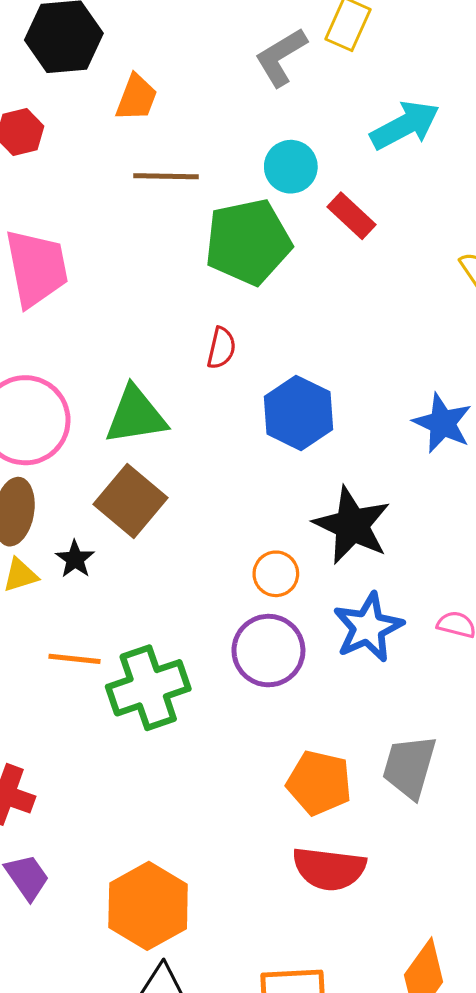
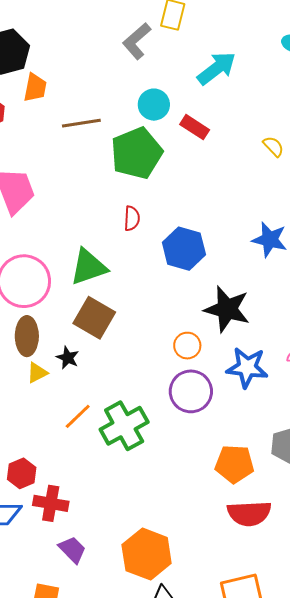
orange trapezoid: (136, 98) -> (35, 88), moved
blue star: (368, 627) -> (247, 367), turned -30
orange line: (75, 659) -> (78, 416), turned -40

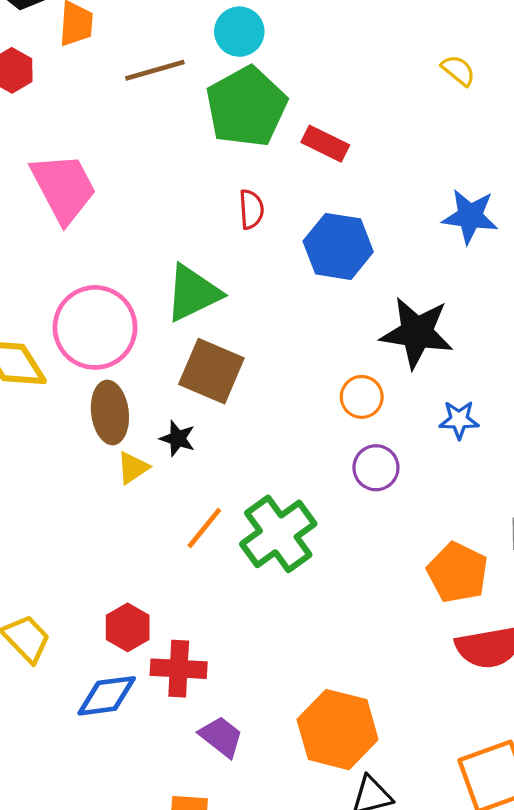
cyan circle: (154, 105) -> (239, 32), moved
red rectangle: (195, 127) -> (325, 144), moved
blue star: (247, 367) -> (459, 420), size x0.6
purple circle: (191, 391) -> (376, 468), size x0.7
orange pentagon: (234, 464) -> (458, 573), turned 30

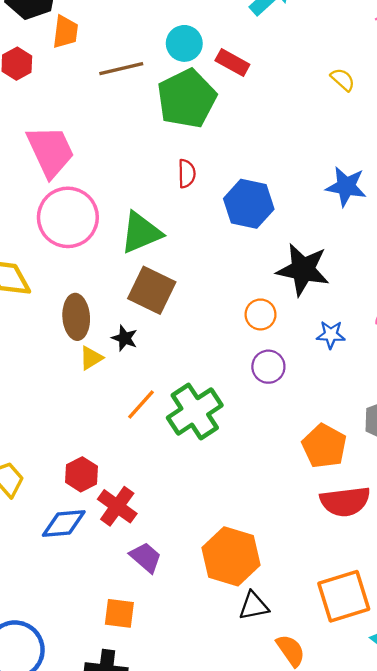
red rectangle: (325, 144) -> (232, 63), moved
pink circle: (95, 327) -> (68, 217), moved
red cross: (179, 669) -> (117, 506), turned 30

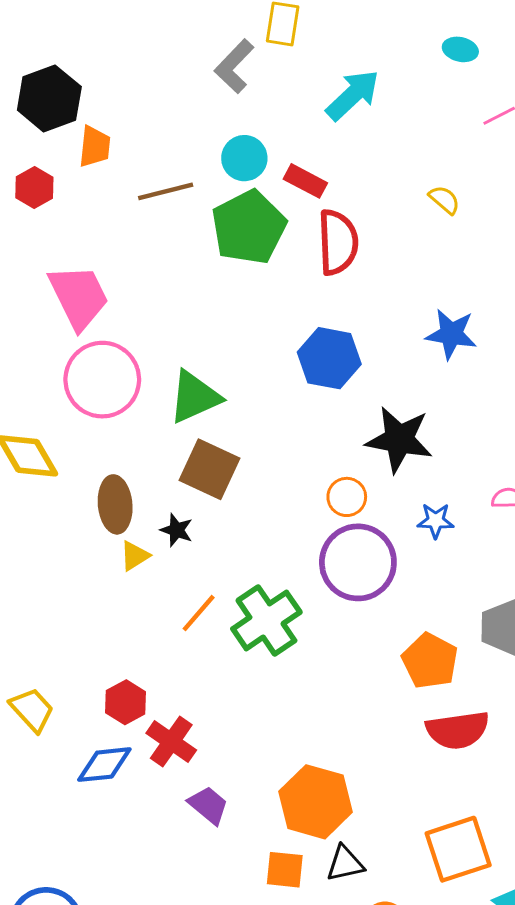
red semicircle: (187, 174) -> (338, 242), moved, size x1.8
purple circle: (268, 367) -> (358, 562), size x1.8
orange square: (119, 613) -> (285, 870), moved

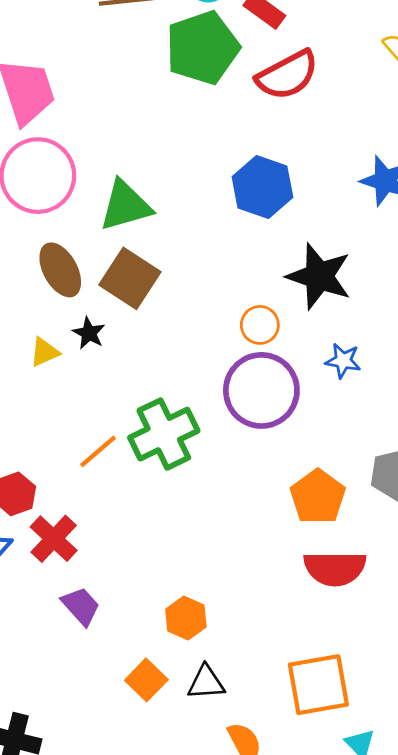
red semicircle: (338, 242) -> (287, 75), turned 56
brown ellipse: (115, 504) -> (60, 270), moved, turned -32
orange line: (199, 613) -> (98, 451), moved
orange hexagon: (315, 802) -> (186, 618), size x0.6
orange square: (285, 870) -> (146, 680), turned 30

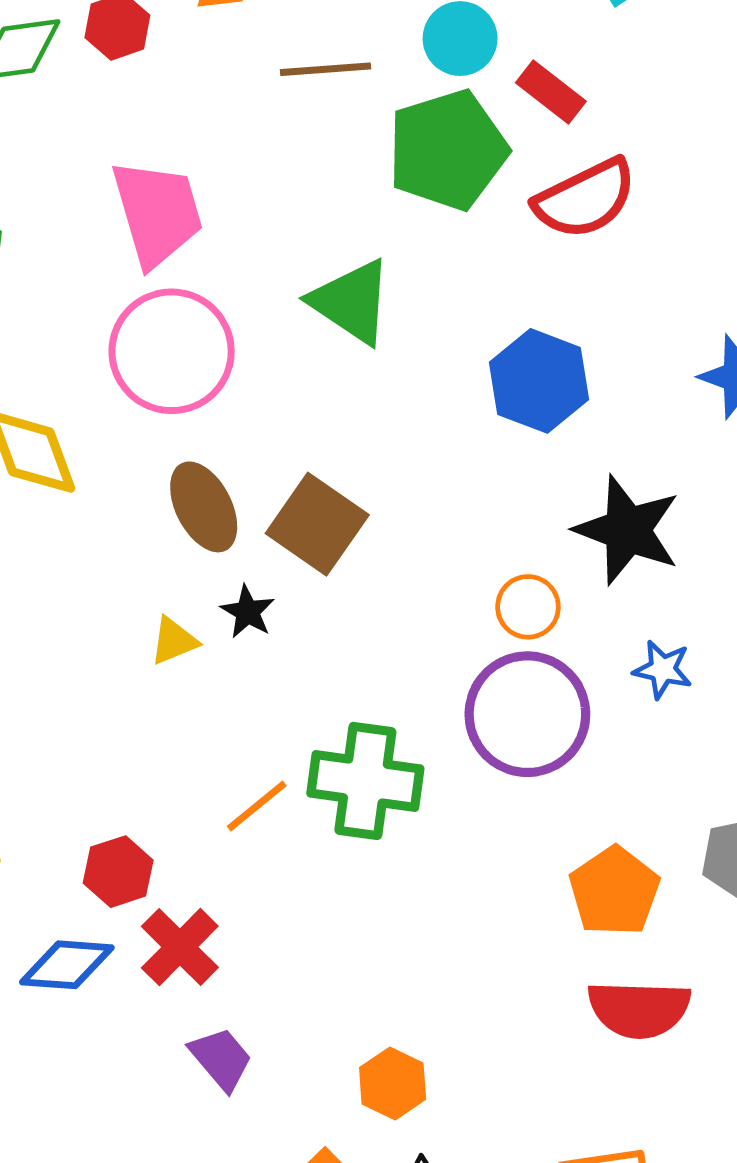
green triangle: (126, 206) -> (351, 302), moved, turned 48
green cross: (164, 434) -> (365, 781), turned 32

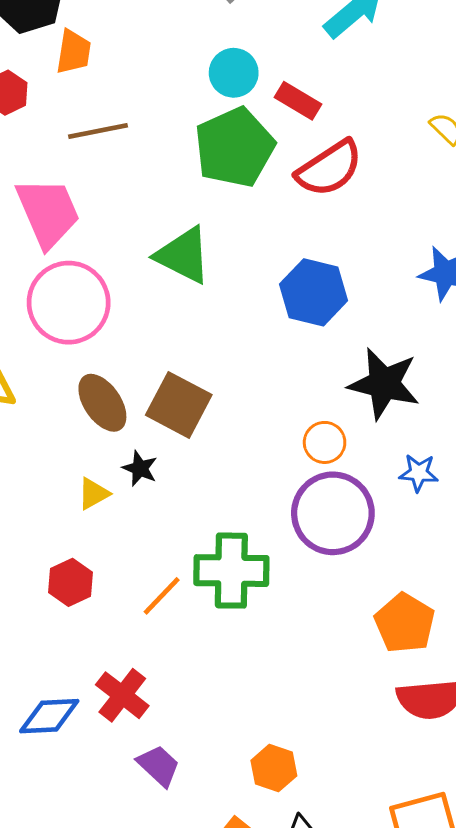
brown line: (325, 69) -> (98, 131), moved
red hexagon: (118, 872) -> (70, 582), moved

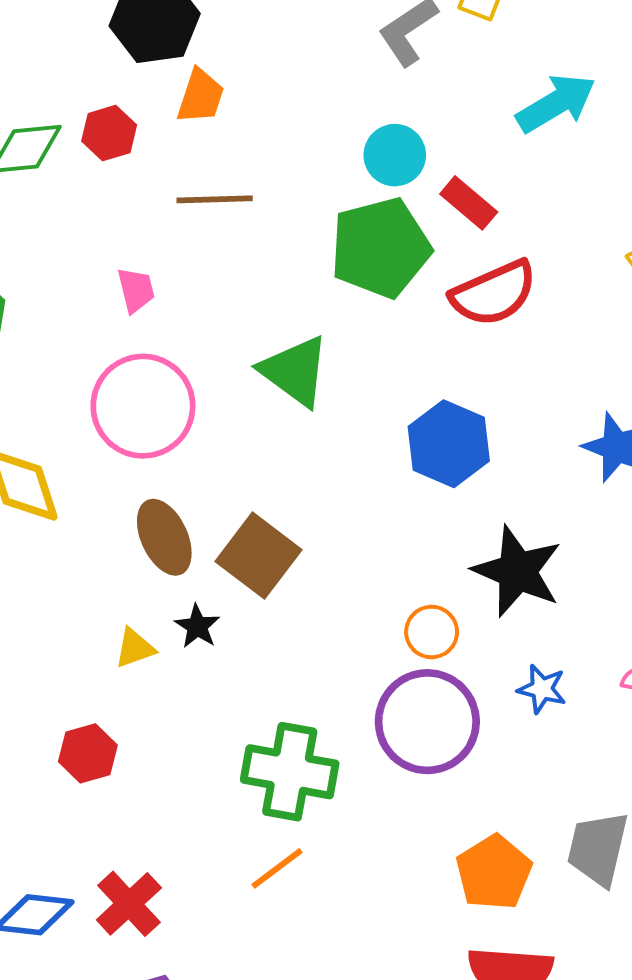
pink trapezoid: (48, 212) -> (136, 290), size x0.5
orange line: (162, 596) -> (277, 868), moved

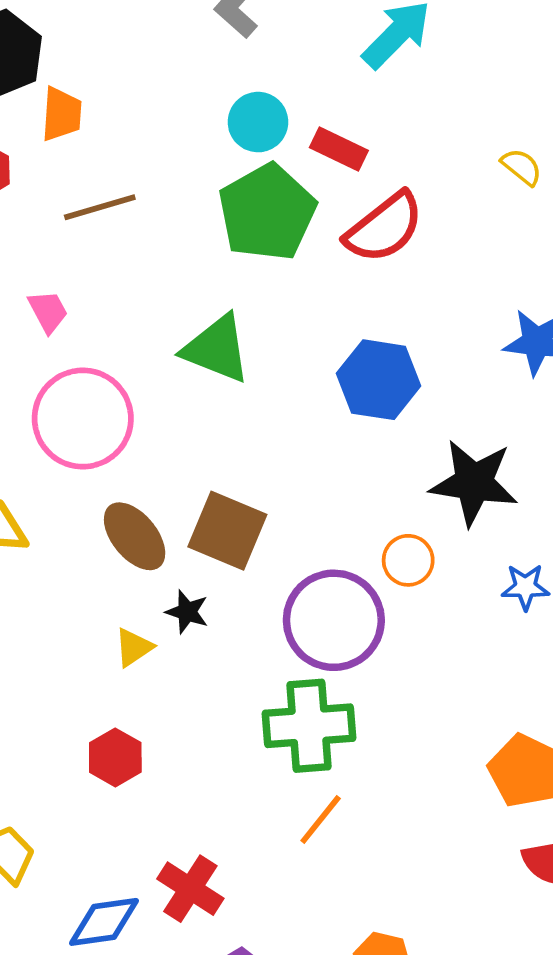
purple circle: (427, 722) -> (334, 620), moved

